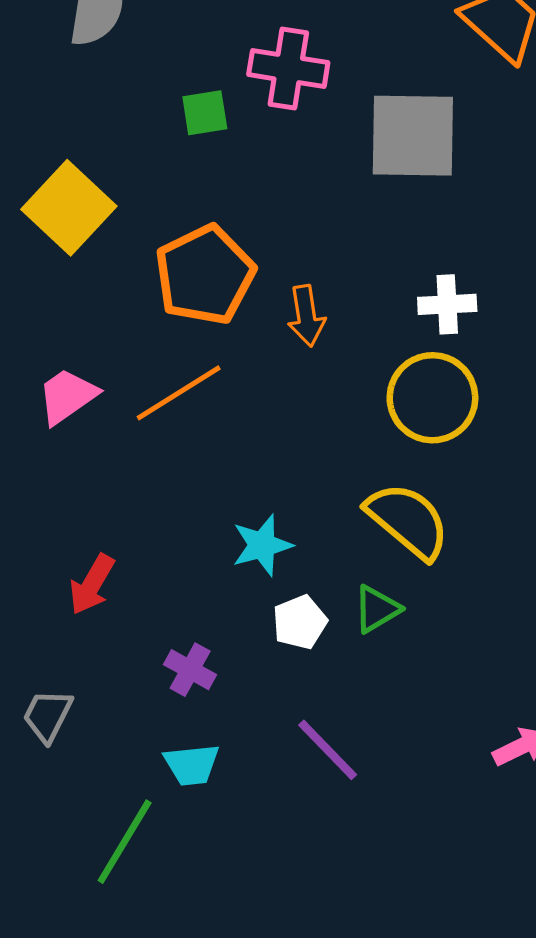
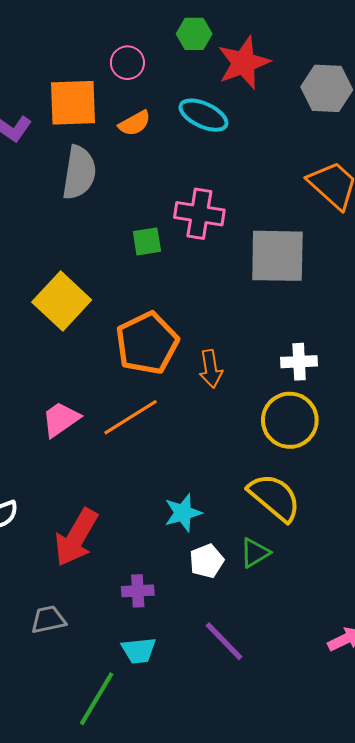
red arrow: (92, 584) -> (76, 537), size x1.5
purple cross: (190, 670) -> (138, 591), turned -32
gray trapezoid: (48, 715) -> (48, 620), turned 51

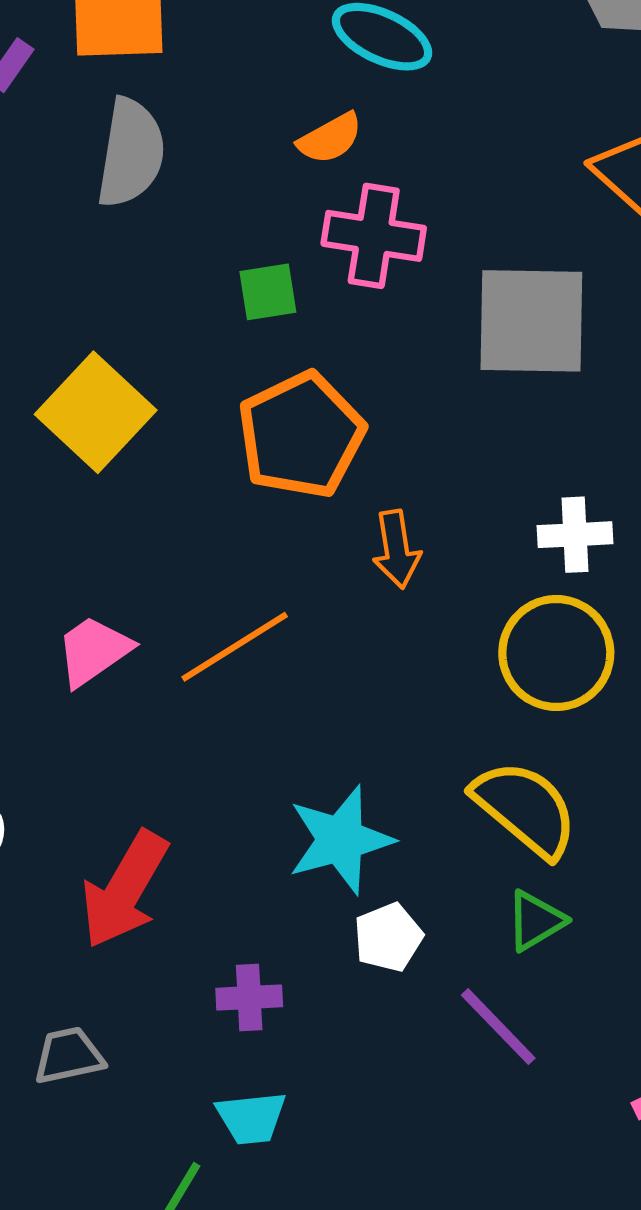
orange semicircle: (135, 123) -> (330, 138), moved
orange pentagon: (147, 343) -> (301, 435), moved
cyan star: (183, 513) -> (340, 840), size x1.4
green triangle: (255, 553) -> (536, 921), moved
purple line: (224, 641) -> (498, 1027), moved

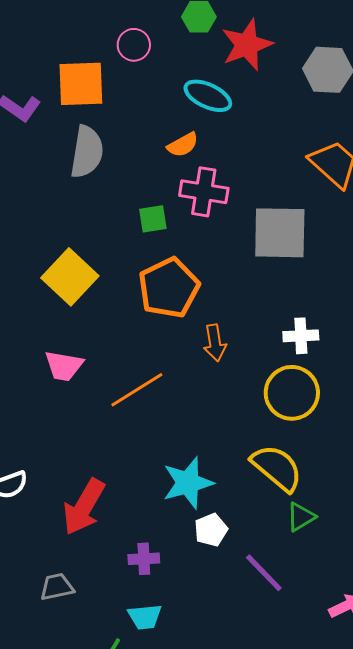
pink trapezoid: (94, 651) -> (64, 366), moved, turned -135
green triangle: (536, 921) -> (301, 517), moved

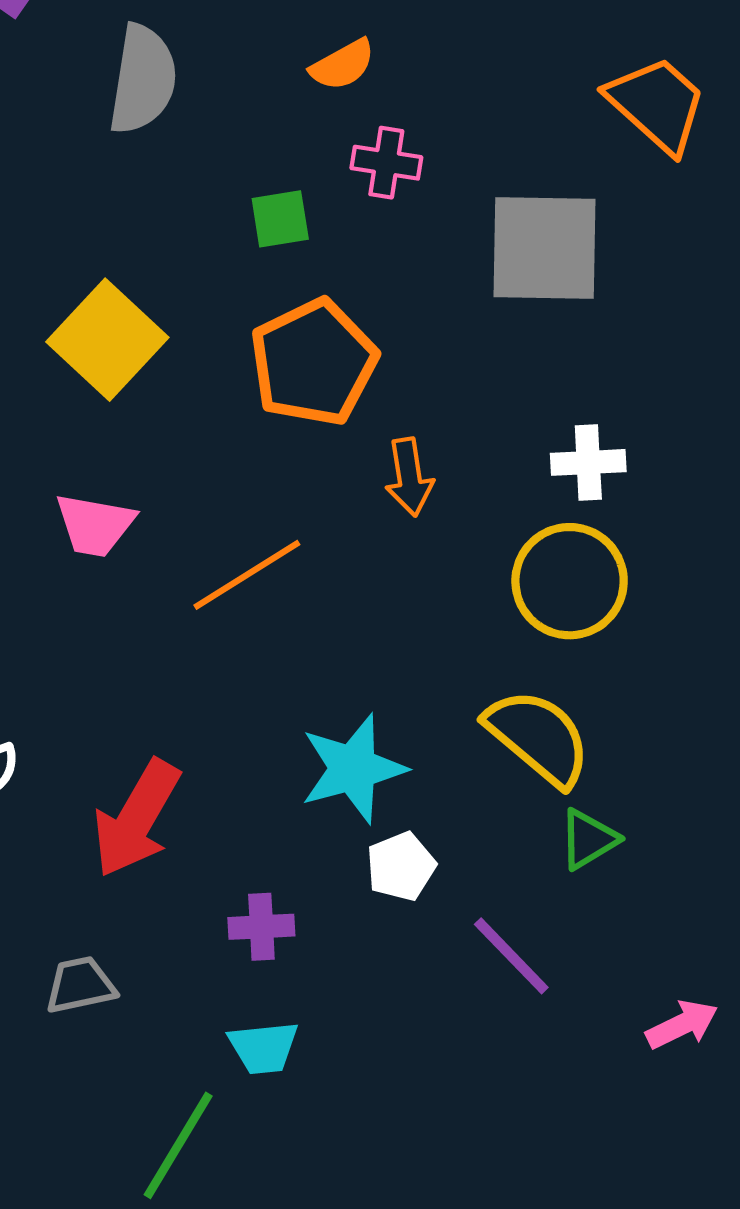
pink cross: (204, 192) -> (386, 163), size x0.7

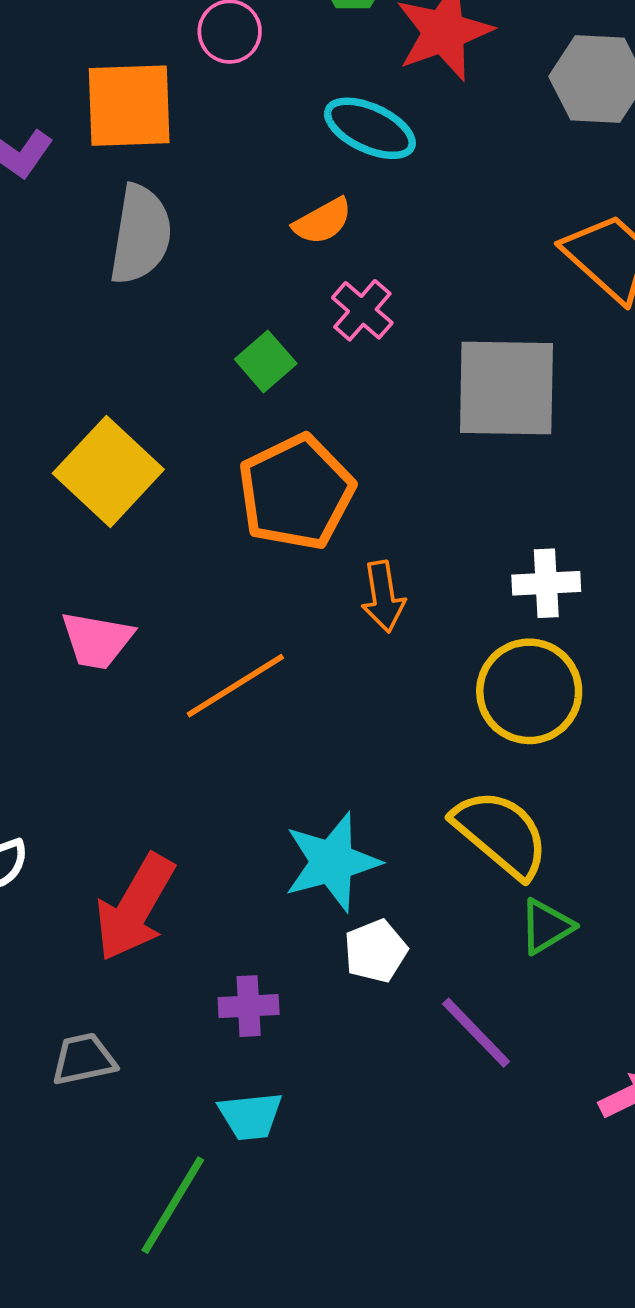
pink cross: (386, 163) -> (362, 310), turned 32
green square: (280, 219) -> (266, 361), turned -32

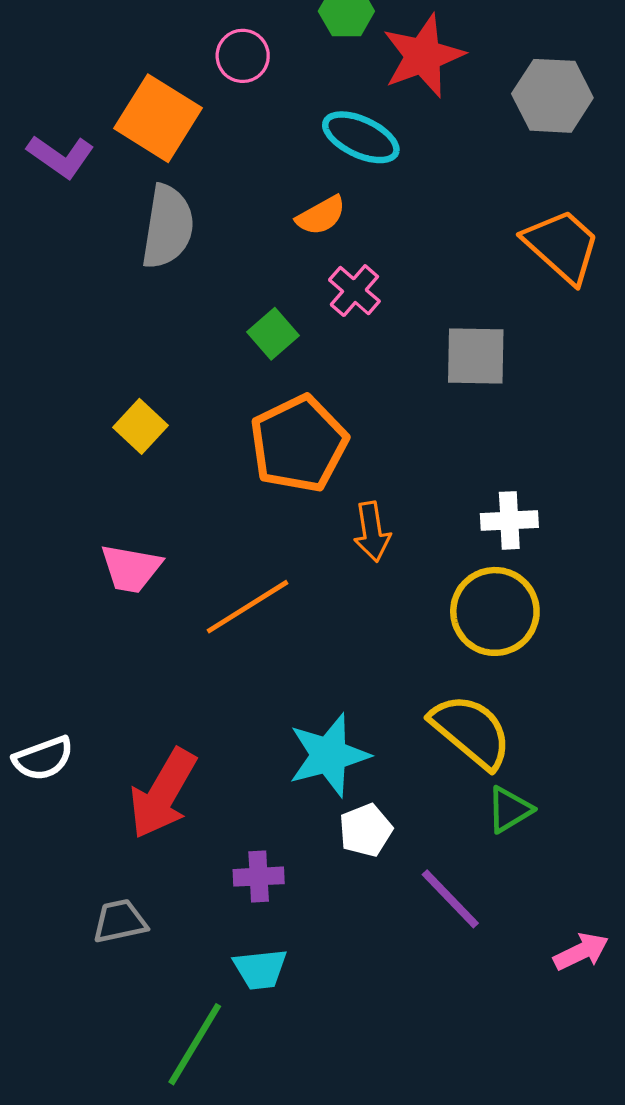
orange square: (129, 106) -> (158, 118), turned 34
gray square: (506, 388) -> (476, 356), size x0.7
yellow square: (108, 471) -> (140, 426), size x0.6

